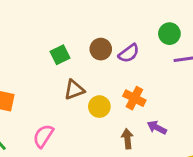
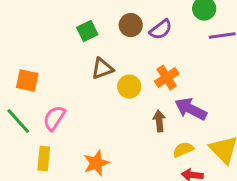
orange cross: (134, 98) -> (167, 78), turned 30
purple arrow: (157, 128) -> (191, 109), size x1.5
pink semicircle: (43, 136) -> (54, 118), moved

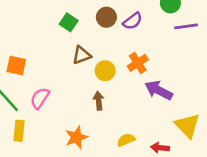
green square: (87, 31) -> (69, 22), turned -30
brown arrow: (159, 121) -> (99, 101), moved
yellow semicircle: (183, 150) -> (126, 140), moved
yellow rectangle: (44, 158) -> (19, 131), moved

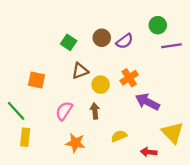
orange square: (16, 66) -> (37, 80), moved
pink semicircle: (40, 98) -> (64, 111), moved
orange star: (76, 137) -> (75, 143), turned 30
yellow semicircle: (126, 140) -> (119, 136), moved

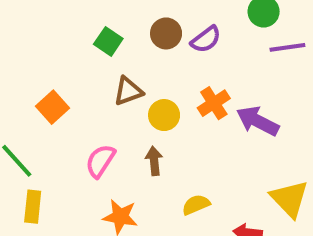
orange square: (37, 80) -> (53, 107), turned 36
purple arrow: (147, 102) -> (258, 121), moved

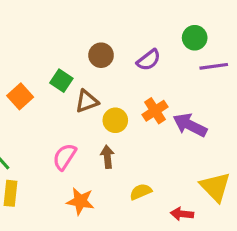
brown circle: (166, 33) -> (101, 55), moved
green square: (108, 41) -> (61, 81), moved
orange square: (53, 107) -> (20, 96), moved

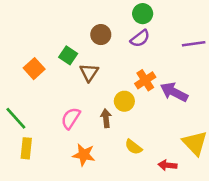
green circle: (195, 38) -> (143, 14), moved
brown triangle: (87, 101) -> (89, 72), turned -36
yellow circle: (115, 120) -> (124, 101), moved
yellow semicircle: (141, 192) -> (133, 147), turned -120

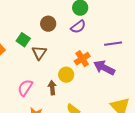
purple line: (194, 44) -> (113, 44), moved

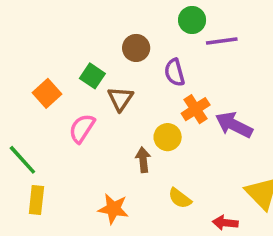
purple semicircle: (78, 27) -> (175, 72), moved, turned 112
purple line: (113, 44) -> (222, 41), moved
pink semicircle: (25, 88) -> (82, 128), moved

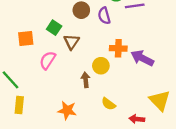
purple semicircle: (175, 72) -> (104, 16), moved
orange square: (47, 93) -> (26, 38), turned 35
orange cross: (196, 109) -> (118, 48), turned 35

